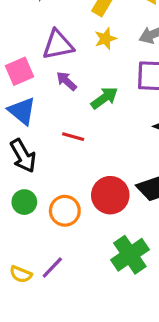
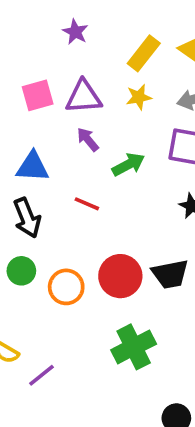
pink square: (20, 71) -> (38, 95), moved
blue triangle: (22, 111) -> (33, 167), turned -44
purple line: (52, 267) -> (41, 375), moved

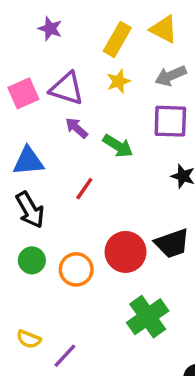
purple triangle: (84, 97) -> (67, 89), turned 30
green arrow: (128, 164) -> (118, 146), turned 68
red line: (87, 204) -> (84, 189), turned -70

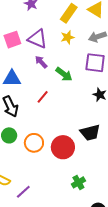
red circle: (126, 252) -> (63, 147), moved
green cross: (148, 317) -> (78, 182), moved, size x0.6

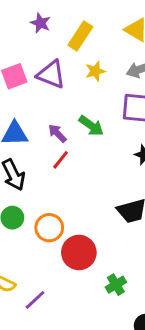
yellow rectangle: (69, 13) -> (80, 36), moved
purple arrow: (41, 62) -> (57, 133), moved
red circle: (63, 147) -> (79, 252), moved

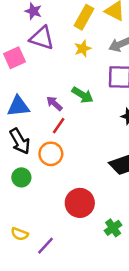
yellow rectangle: (80, 36) -> (84, 17), moved
purple triangle: (51, 74) -> (42, 38), moved
orange circle: (49, 228) -> (51, 154), moved

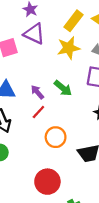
yellow star: (83, 49) -> (69, 48), size x1.5
orange circle: (51, 154) -> (56, 137), moved

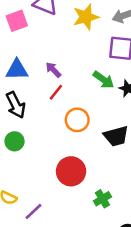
green arrow: (63, 88) -> (103, 80), moved

